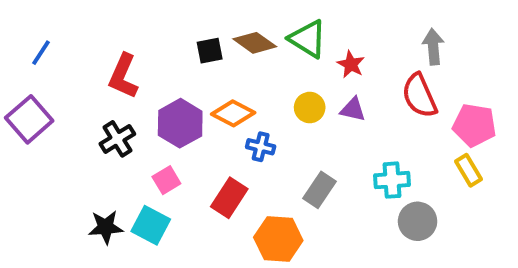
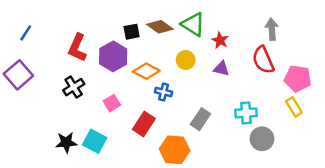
yellow circle: (310, 108) -> (186, 60), moved
purple hexagon: (180, 123) -> (113, 56), moved
pink square: (166, 180) -> (112, 103), moved

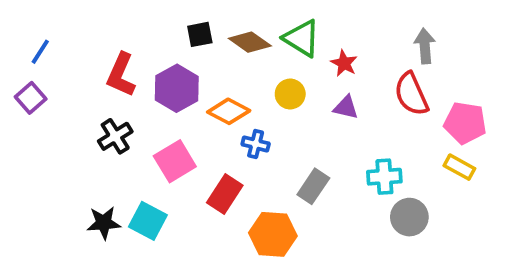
black square: (132, 32) -> (200, 34), moved
purple square: (18, 75) -> (31, 98), moved, size x0.7
pink square: (112, 103) -> (175, 161), size x1.5
yellow rectangle: (294, 107) -> (459, 167), turned -30

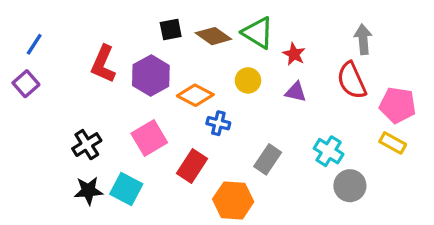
black cross: (115, 136) -> (87, 145), moved
cyan cross: (384, 177) -> (329, 151), turned 36

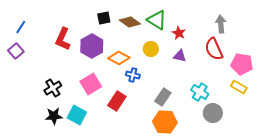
orange hexagon: (233, 200) -> (165, 122), moved

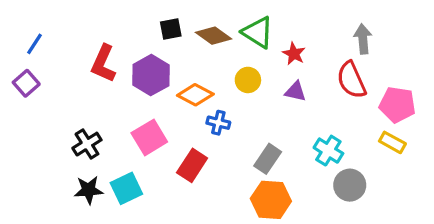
cyan square: (77, 115) -> (126, 188), turned 36

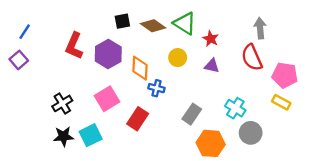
orange diamond: (195, 95) -> (140, 68), turned 65
orange hexagon: (271, 200) -> (211, 143), moved

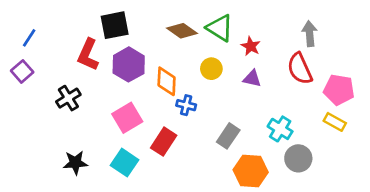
black square: (122, 21) -> (115, 25), moved, size x1.5
black cross: (62, 103) -> (68, 98), moved
cyan square: (91, 135) -> (124, 163), moved, turned -30

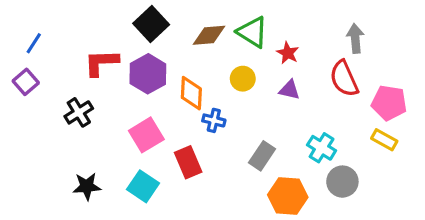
black square: (115, 25) -> (151, 24), moved, turned -32
brown diamond: (182, 31) -> (209, 35), turned -40
red L-shape: (88, 55) -> (101, 63), turned 64
red rectangle: (164, 142) -> (188, 162), turned -56

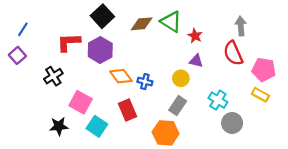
yellow circle: (243, 79) -> (181, 78), moved
orange diamond: (191, 93) -> (121, 76), moved, turned -40
pink square: (146, 135) -> (81, 102), moved, turned -30
orange hexagon: (288, 196) -> (166, 133), moved

